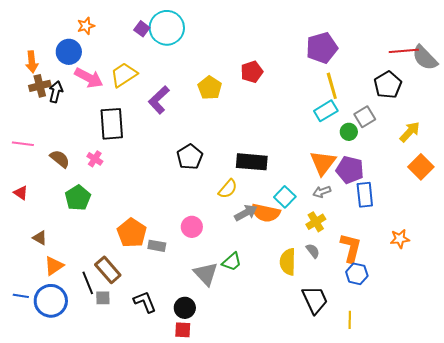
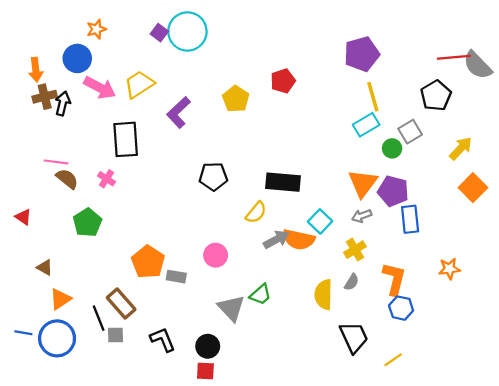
pink line: (23, 144) -> (56, 162), moved
black pentagon: (190, 157) -> (213, 176), turned 30
gray semicircle: (313, 251) -> (352, 282), turned 70
yellow line: (350, 320) -> (393, 360), turned 54

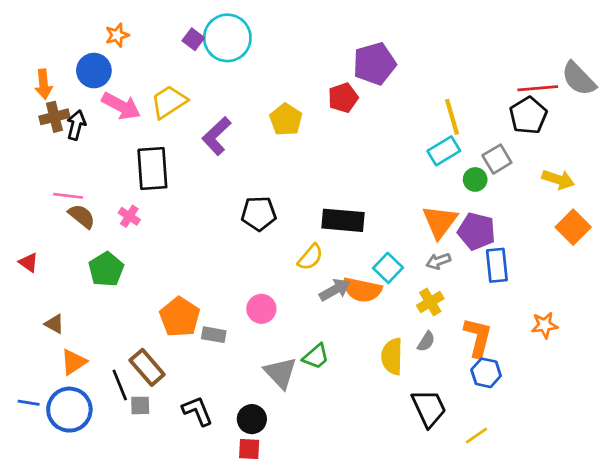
purple pentagon: (362, 54) -> (374, 64), moved
red line: (454, 57) -> (538, 88), moved
yellow arrow: (461, 148) -> (558, 179), turned 65

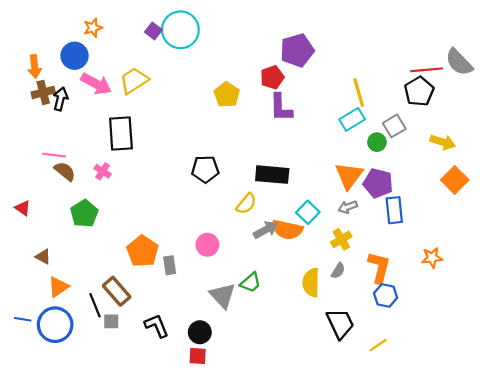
purple L-shape: (216, 136) -> (281, 108), moved, turned -48
gray rectangle: (214, 335) -> (170, 265), turned 72

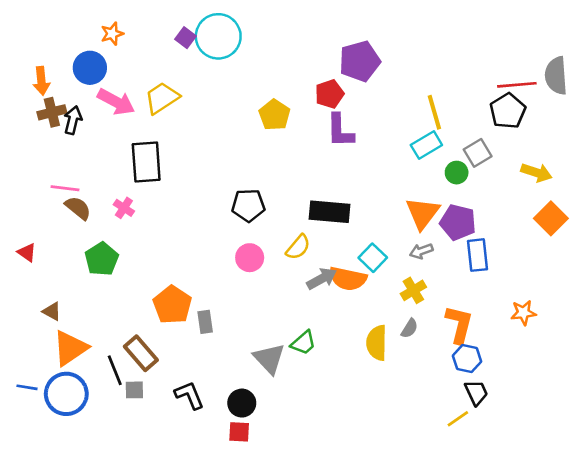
gray semicircle: (459, 62) -> (556, 76), turned 40
pink circle: (207, 245) -> (250, 258), moved
orange triangle: (58, 287) -> (70, 348), size x1.4
black trapezoid: (340, 324) -> (476, 393), moved, size x0.7

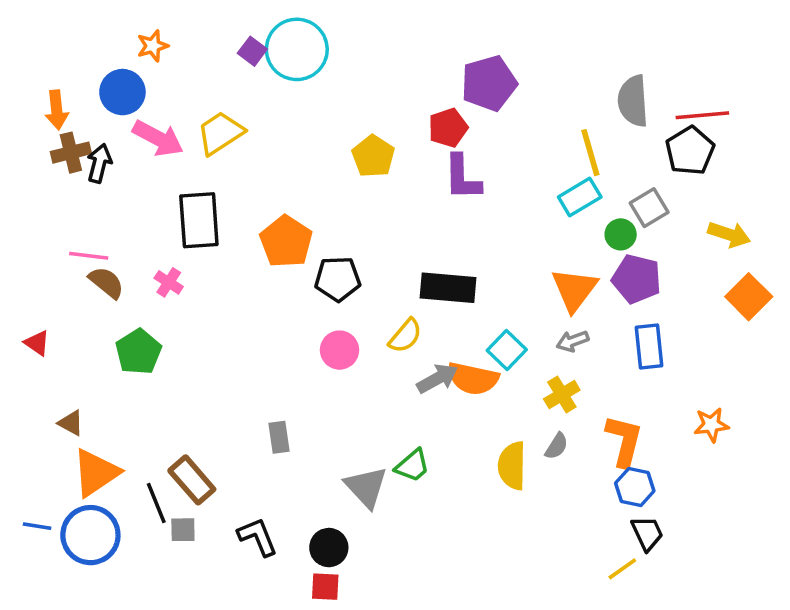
gray semicircle: (556, 76) -> (633, 101), moved
purple pentagon: (458, 222) -> (637, 279), moved
orange pentagon: (172, 305) -> (286, 242), moved

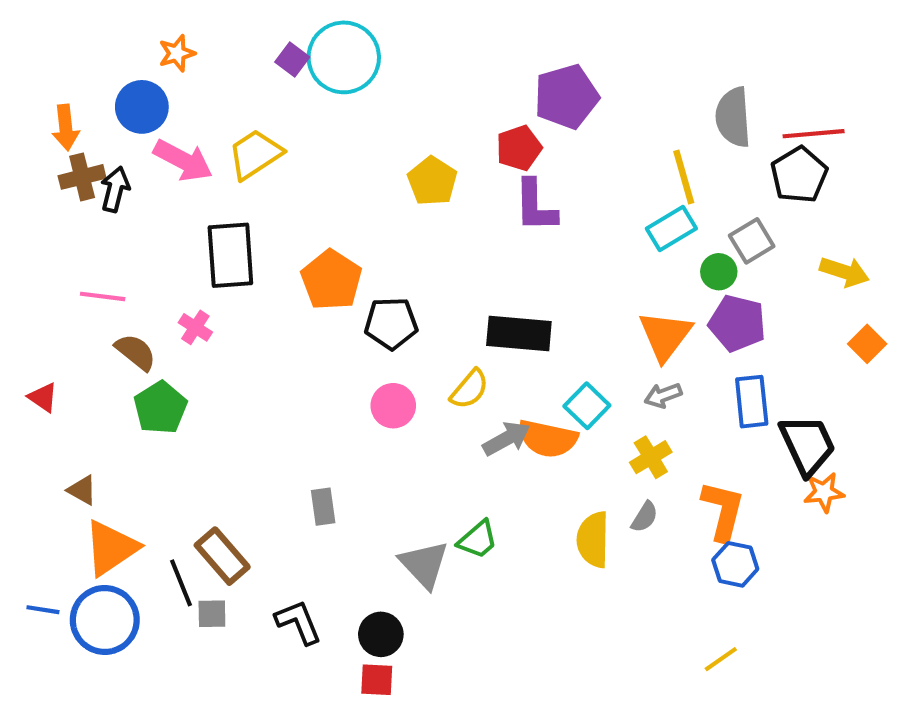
brown semicircle: (106, 282) -> (136, 352), moved
orange square: (749, 297) -> (867, 344), size x0.7
black trapezoid: (647, 533) -> (807, 445), moved, size x1.5

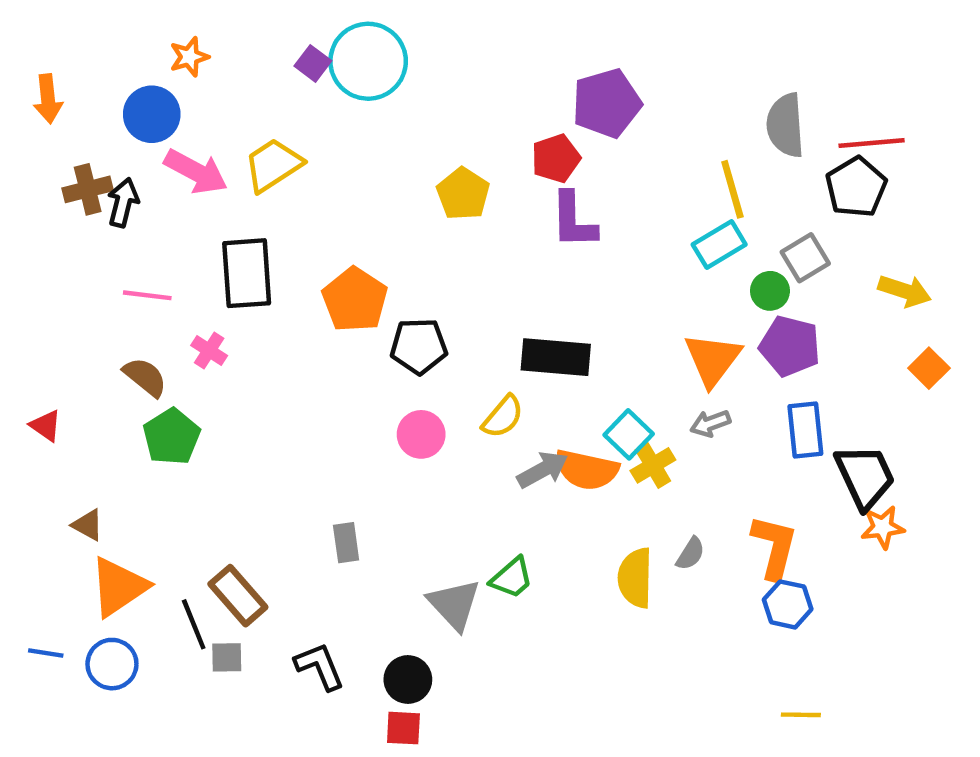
orange arrow: (66, 128) -> (48, 99), moved
pink line: (103, 296) -> (147, 295), moved
yellow cross: (651, 457) -> (653, 465), moved
blue circle: (105, 620) -> (112, 664), size x0.7
yellow line: (721, 659) -> (801, 715), moved, turned 36

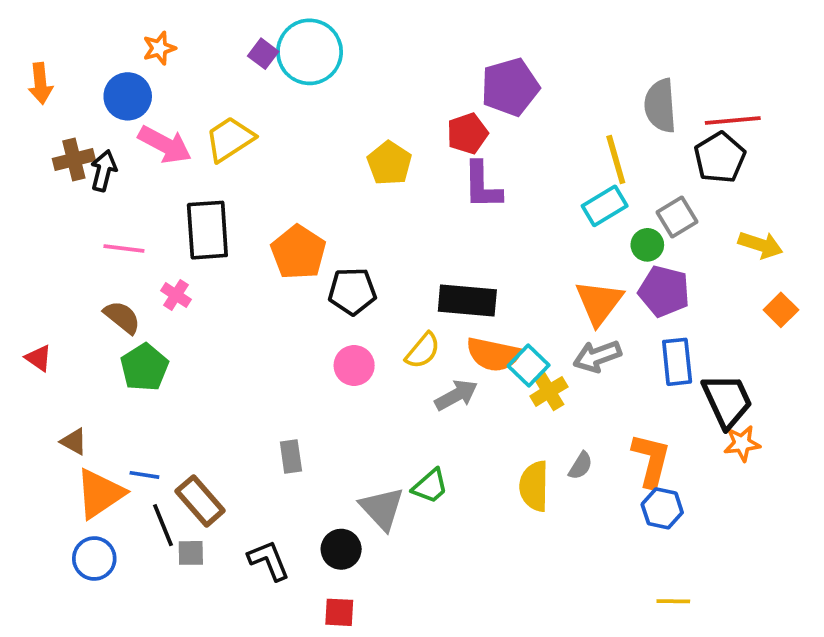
gray arrow: (710, 423) -> (597, 356), size x1.4
orange semicircle: (587, 470) -> (493, 354), moved
blue line: (46, 653) -> (144, 475), moved
black circle: (408, 680) -> (341, 549), moved

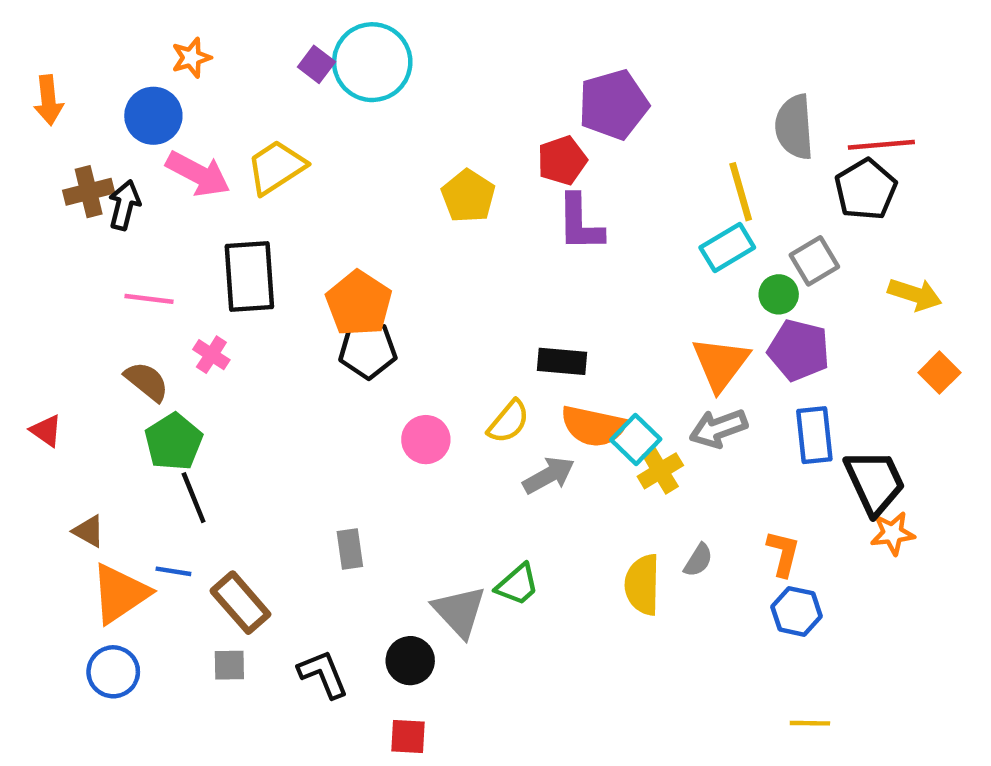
black pentagon: (352, 291) -> (368, 350), moved
black rectangle: (467, 301) -> (562, 361), size x0.7
orange L-shape: (651, 460) -> (783, 553), size x0.7
black line: (163, 525) -> (194, 498), moved

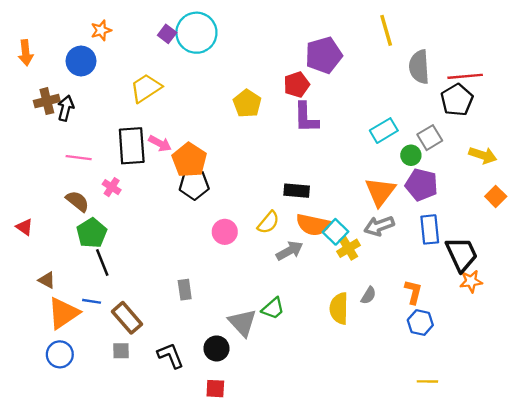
pink arrow: (198, 174) -> (160, 143), moved, size x0.7
yellow line: (741, 192) -> (386, 30), moved

